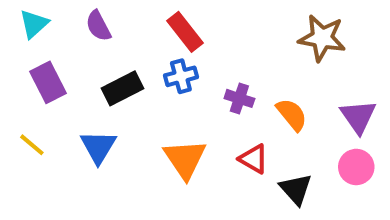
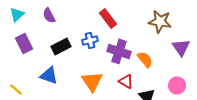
red rectangle: (185, 32) -> (108, 18), moved
purple cross: (239, 98) -> (119, 51), size x1.6
purple triangle: (358, 117) -> (181, 47), moved
yellow line: (32, 145) -> (16, 89), moved
blue triangle: (98, 147) -> (49, 75), turned -42

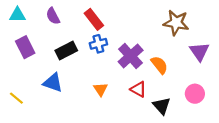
cyan triangle: (17, 14) -> (17, 15), turned 42
red rectangle: (108, 18) -> (94, 19), moved
purple cross: (119, 51) -> (131, 56), turned 30
orange triangle: (92, 81) -> (101, 89), size x0.6

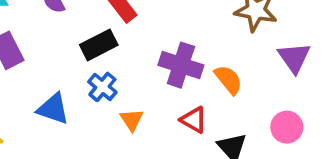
blue cross: (98, 44) -> (102, 87), moved, turned -35
black rectangle: (66, 50) -> (99, 45), moved
purple cross: (131, 56) -> (181, 65), turned -30

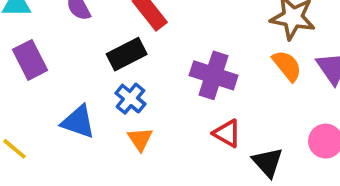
orange semicircle: (228, 80) -> (287, 66), moved
orange triangle: (132, 120) -> (140, 139), moved

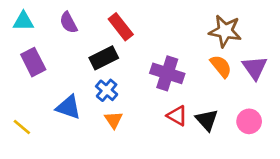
black triangle: (268, 162) -> (207, 120), moved

